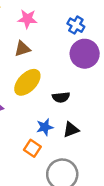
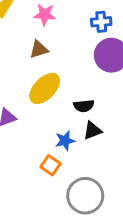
blue cross: (76, 25) -> (101, 22), turned -35
black triangle: (71, 130) -> (92, 130), moved

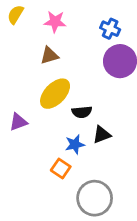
blue cross: (101, 22) -> (110, 29), turned 30
black semicircle: (84, 106) -> (82, 112), moved

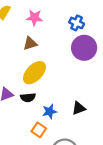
black semicircle: (82, 112) -> (28, 97), moved
black triangle: (102, 135) -> (79, 108), moved

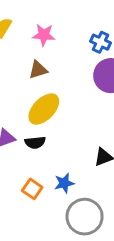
blue star: (50, 111) -> (64, 183), moved
orange square: (39, 130) -> (32, 189), moved

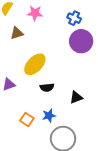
brown triangle: (38, 70) -> (17, 33), moved
black semicircle: (35, 142) -> (47, 87), moved

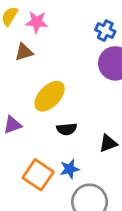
pink star: (35, 13) -> (37, 22), moved
orange square: (27, 120) -> (38, 175), size x1.5

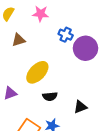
pink star: (37, 22) -> (41, 14), moved
blue cross: (105, 31) -> (66, 35), moved

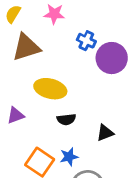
brown triangle: (19, 40) -> (26, 47), size x1.6
yellow ellipse: (37, 72) -> (50, 89), turned 60

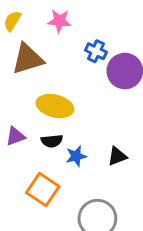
black semicircle: (66, 119) -> (52, 141), moved
blue star: (69, 157) -> (76, 156), moved

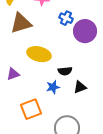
black semicircle: (52, 141) -> (65, 71), moved
orange square: (43, 190) -> (31, 109), turned 35

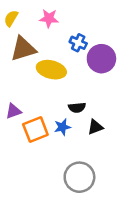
yellow ellipse: (39, 54) -> (51, 70), moved
orange square: (31, 109) -> (35, 130), moved

